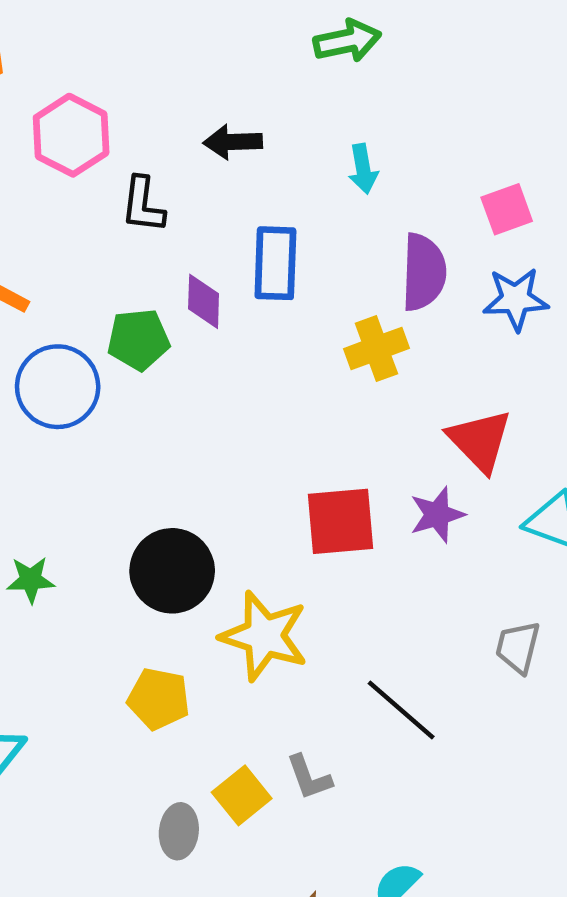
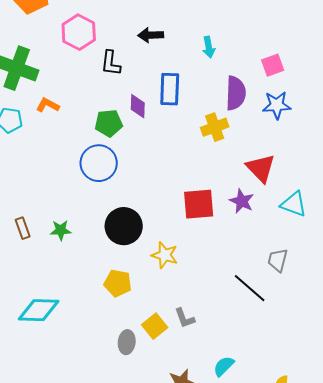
blue circle: (58, 387) -> (99, 163), moved
purple star: (437, 515) -> (242, 201), turned -30
yellow star: (264, 636) -> (165, 255), size x0.7
black line: (401, 710) -> (250, 288), moved

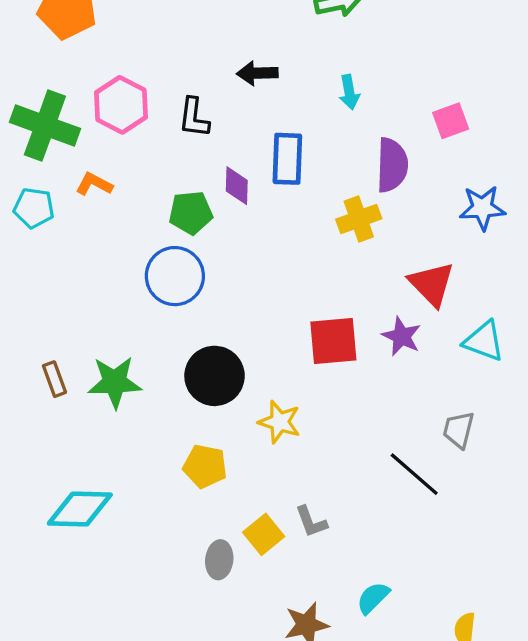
pink hexagon: (79, 32) -> (121, 105), moved
blue star: (277, 105) -> (482, 208), moved
green star: (61, 230) -> (115, 382), size x1.6

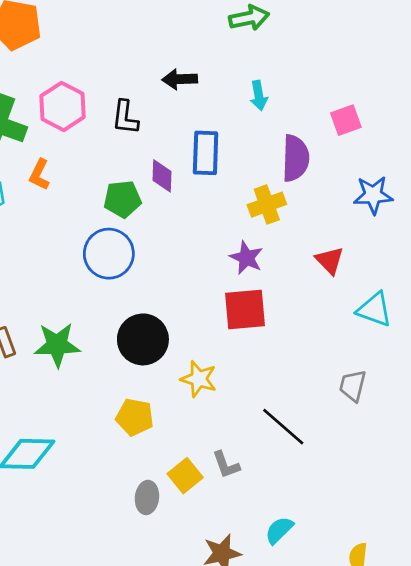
orange L-shape: (94, 184) -> (39, 175), turned -92
red triangle: (432, 284) -> (330, 260), size x0.7
purple star: (402, 336) -> (246, 258), moved
black line: (414, 474) -> (283, 427), moved

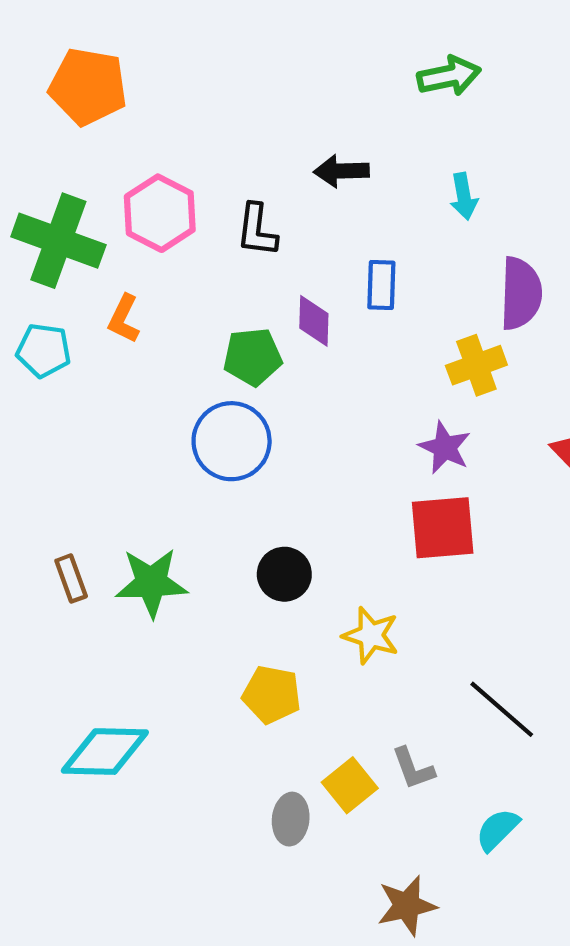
blue rectangle: (206, 153) -> (381, 285), size x0.7
black circle: (143, 339) -> (284, 574), size x0.7
cyan semicircle: (279, 530) -> (498, 830), moved

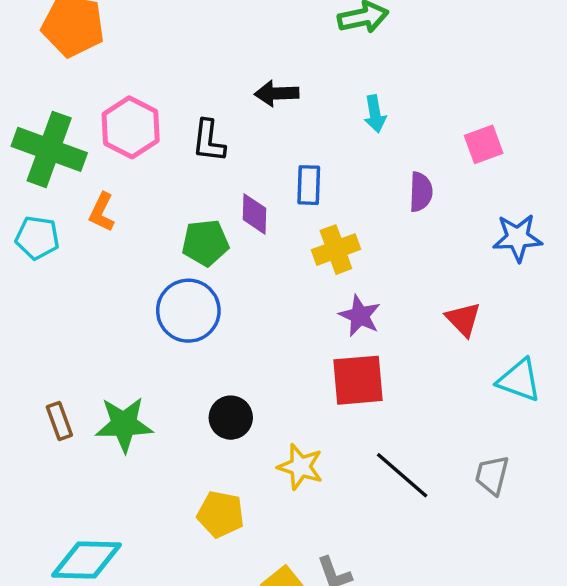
purple semicircle: (521, 293) -> (421, 192), size x0.7
yellow cross: (476, 365) -> (336, 250), moved
black line: (502, 709) -> (402, 475), moved

